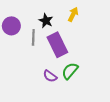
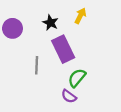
gray line: (33, 37) -> (37, 65), moved
purple semicircle: (50, 76) -> (69, 96), moved

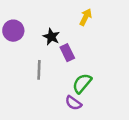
black star: (50, 23) -> (51, 37), moved
purple rectangle: (63, 49) -> (67, 53), size x0.6

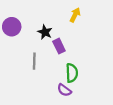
green semicircle: (82, 83) -> (72, 73), turned 138

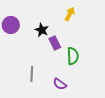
gray line: (34, 61) -> (32, 74), moved
green semicircle: (72, 73) -> (73, 56), moved

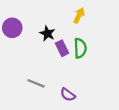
green semicircle: (73, 56) -> (80, 48), moved
gray line: (32, 74) -> (36, 83), turned -70

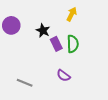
gray line: (36, 83) -> (25, 83), moved
purple semicircle: (68, 95) -> (63, 76), moved

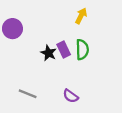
black star: (43, 31) -> (49, 53), moved
purple semicircle: (63, 76) -> (71, 96), moved

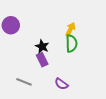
yellow arrow: (81, 16) -> (70, 29), moved
purple rectangle: (64, 50) -> (42, 60), moved

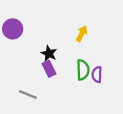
green semicircle: (71, 43) -> (83, 70), moved
purple semicircle: (61, 84) -> (97, 75), moved, turned 56

